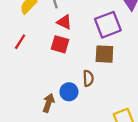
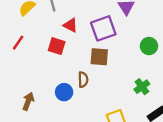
red triangle: (64, 22) -> (70, 25), moved
brown arrow: (49, 103) -> (28, 101), moved

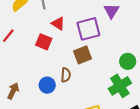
green circle: (149, 46) -> (128, 61), moved
brown square: (99, 57) -> (83, 55), turned -30
green cross: (142, 87) -> (120, 86), size x1.5

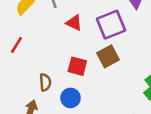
red square: (44, 42) -> (77, 66), moved
brown semicircle: (66, 75) -> (45, 82), moved

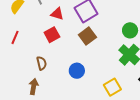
red square: (77, 66) -> (52, 35), moved, turned -35
blue circle: (71, 98) -> (77, 71), moved

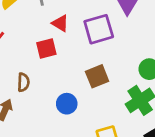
brown square: (87, 36) -> (97, 76), moved

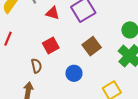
red square: (46, 49) -> (51, 46), moved

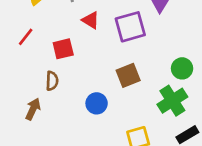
red square: (51, 46) -> (63, 49), moved

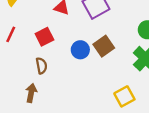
blue circle: (97, 103) -> (80, 50), moved

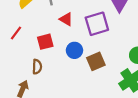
blue circle: (80, 50) -> (74, 50), moved

